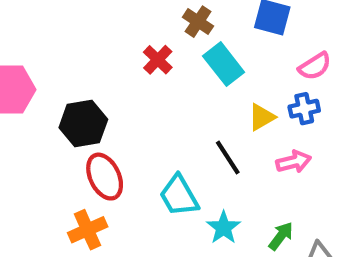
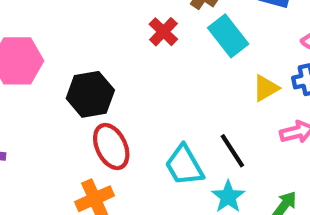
black line: (228, 157) -> (232, 151), moved

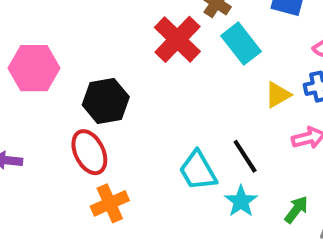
red cross: (163, 32) -> (177, 39), size x1.6
red ellipse: (111, 147) -> (89, 152), moved

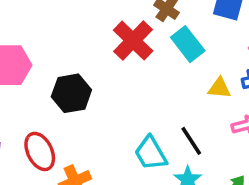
yellow triangle: (278, 95) -> (219, 88), turned 35
red ellipse: (89, 152) -> (40, 151), moved

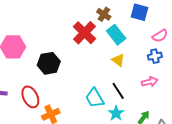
yellow triangle: (219, 88) -> (118, 60), moved, turned 32

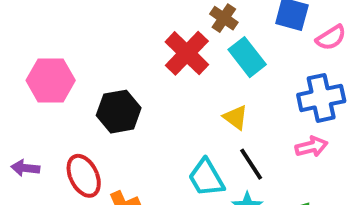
pink semicircle: (160, 36) -> (331, 38), moved
blue cross: (155, 56) -> (321, 98), size x1.6
yellow triangle: (118, 60) -> (236, 117), moved

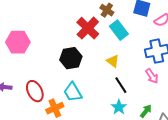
black hexagon: (119, 112) -> (71, 58), moved
pink arrow: (311, 147) -> (152, 76), turned 70
cyan trapezoid: (206, 178) -> (73, 92), moved

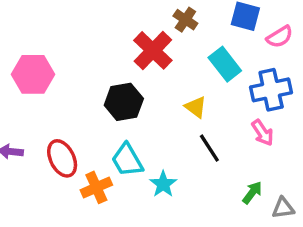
cyan rectangle: (119, 30) -> (225, 64), moved
cyan star: (119, 107) -> (163, 184), moved

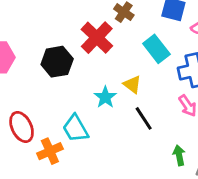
black hexagon: (124, 102) -> (57, 62), moved
cyan star: (163, 184) -> (105, 97), moved
green arrow: (252, 193) -> (179, 155), turned -48

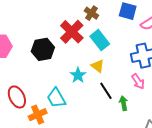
cyan rectangle: (156, 49) -> (100, 40), moved
green arrow: (179, 155) -> (124, 103), moved

